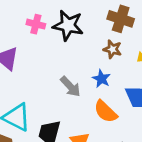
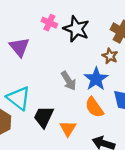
blue star: (101, 79) -> (96, 79), size x1.5

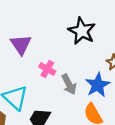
pink cross: (49, 23) -> (47, 69), moved

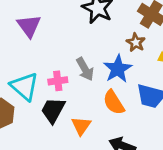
pink cross: (47, 69) -> (58, 81), moved, turned -35

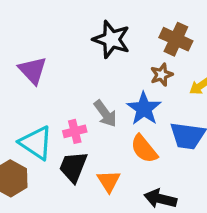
brown star: (136, 42) -> (162, 75), turned 30

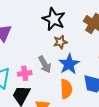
brown star: (162, 75) -> (60, 42), moved
orange semicircle: (144, 149) -> (66, 89), turned -150

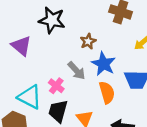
black star: (54, 19) -> (52, 20), moved
pink cross: (25, 73) -> (56, 86), turned -32

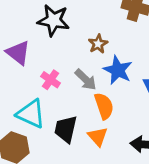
pink cross: (56, 86) -> (51, 80), moved
orange semicircle: (107, 92) -> (104, 106), moved

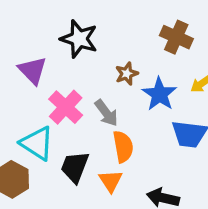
blue star: (118, 70) -> (159, 94), moved
pink cross: (51, 80) -> (66, 107), size x1.5

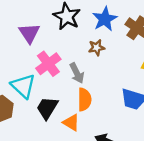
blue star: (159, 94) -> (105, 19), moved
orange triangle: (111, 181) -> (71, 123), turned -36

